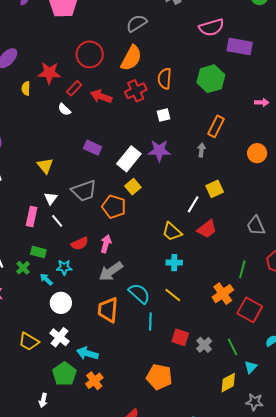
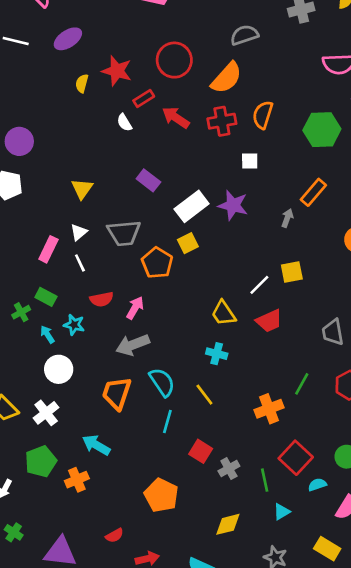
red square: (250, 310) -> (296, 458), moved
cyan arrow: (87, 353) -> (96, 445), moved
yellow diamond: (228, 383) -> (228, 524), moved

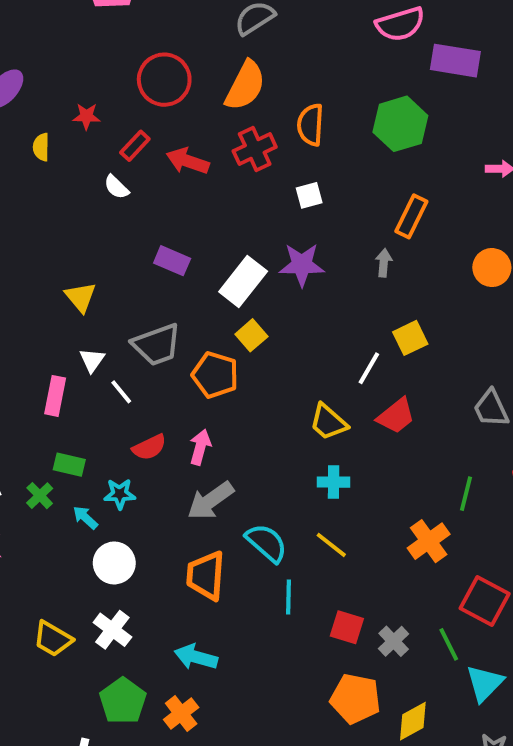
red star: (117, 71) -> (86, 116), size x0.6
white line: (80, 263) -> (121, 392), moved
orange pentagon: (161, 495) -> (355, 699), moved
cyan triangle: (282, 512) -> (485, 683), size x1.5

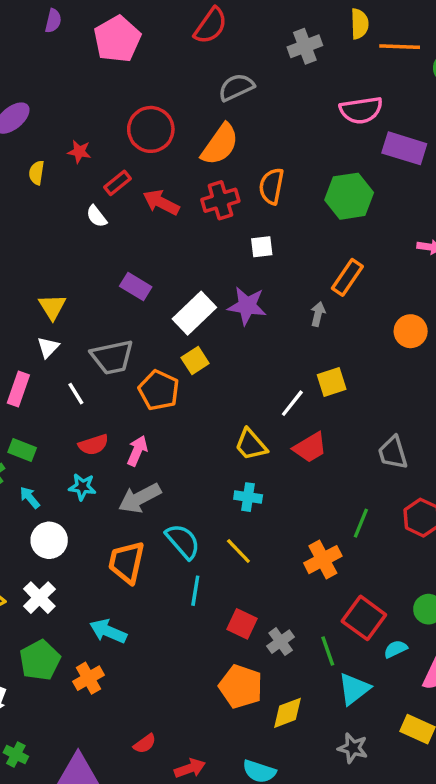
white triangle: (92, 360) -> (48, 347), moved
cyan star: (120, 494) -> (82, 487), moved

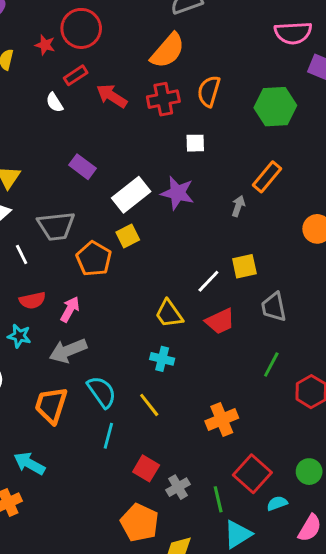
red circle: (151, 129) -> (81, 28), moved
gray trapezoid: (393, 453) -> (274, 307), moved
green line: (361, 523) -> (271, 365), moved

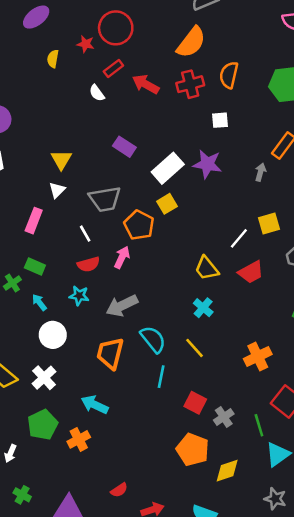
white line: (22, 255) -> (85, 234), moved
pink arrow: (70, 309) -> (122, 257), moved
cyan cross: (162, 359) -> (203, 308), turned 30

